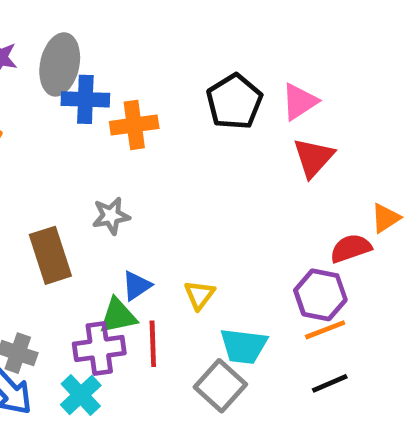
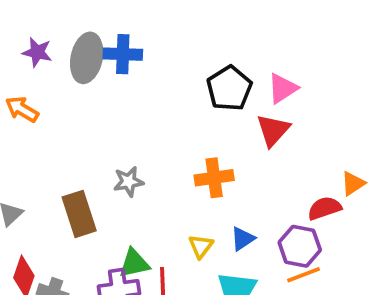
blue cross: (85, 99) -> (123, 54), moved
orange cross: (134, 125) -> (214, 178), moved
red triangle: (313, 158) -> (273, 130), moved
blue triangle: (137, 286) -> (243, 239), moved

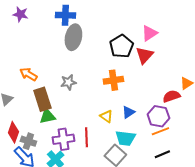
gray ellipse: (87, 58) -> (73, 37), moved
black pentagon: (229, 88) -> (121, 46), moved
orange arrow: (22, 109) -> (28, 74), moved
yellow triangle: (201, 246) -> (106, 116), turned -32
green triangle: (134, 263) -> (47, 116), moved

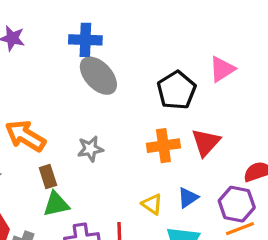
gray ellipse: (73, 37) -> (98, 76), turned -55
red triangle: (144, 55) -> (206, 142), moved
orange arrow: (28, 74) -> (25, 136), size x1.4
brown rectangle: (42, 99) -> (48, 177), size x0.6

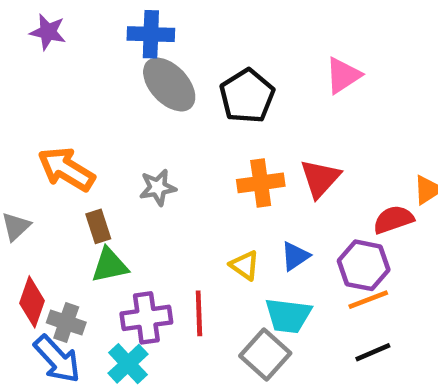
black pentagon: (176, 90) -> (247, 96), moved

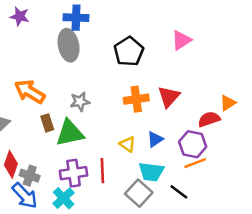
gray ellipse: (169, 85) -> (69, 45), moved, turned 32
green triangle: (110, 265) -> (70, 133), moved, size x1.4
black line: (373, 352) -> (179, 192), moved, turned 60

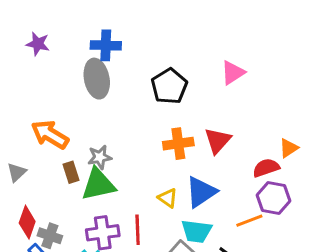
gray star: (80, 102) -> (100, 157), moved
blue triangle: (155, 139) -> (201, 192), size x1.6
purple hexagon: (193, 144) -> (274, 198), moved

